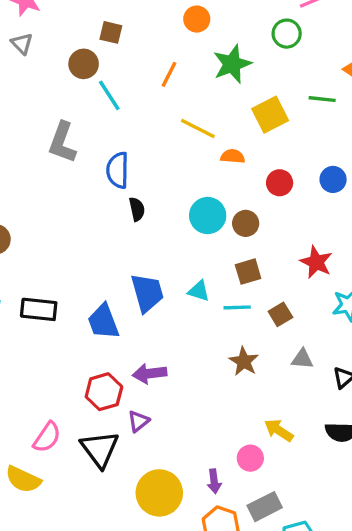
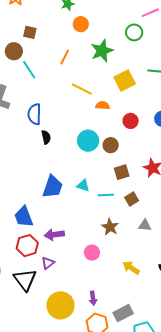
brown square: (248, 272) -> (122, 172), moved
blue trapezoid: (147, 293) -> (53, 187), turned 35
blue trapezoid: (103, 322) -> (24, 217), moved
pink circle: (250, 458) -> (92, 253), moved

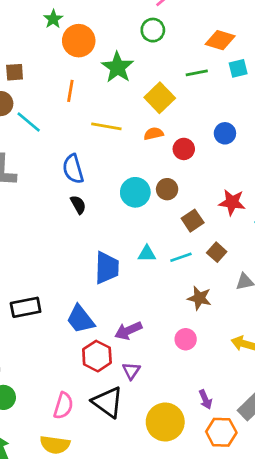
orange circle: (81, 24) -> (79, 41), size x1.5
orange semicircle: (103, 105) -> (154, 134), moved
blue semicircle: (34, 114) -> (73, 169), moved

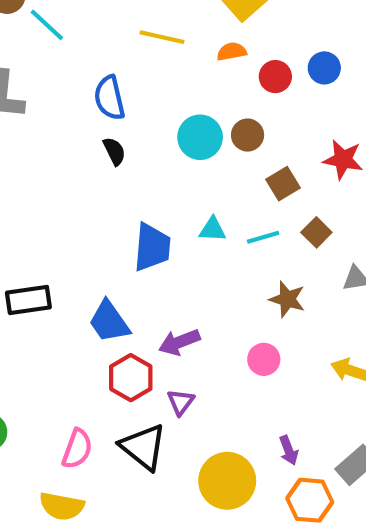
blue circle: (225, 133) -> (324, 68), moved

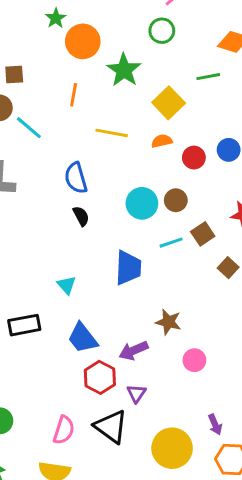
cyan triangle: (213, 229) -> (67, 285), moved, turned 48
cyan line: (263, 237) -> (171, 243), moved
blue trapezoid: (152, 247) -> (128, 268), moved
brown star: (287, 299) -> (168, 322), moved

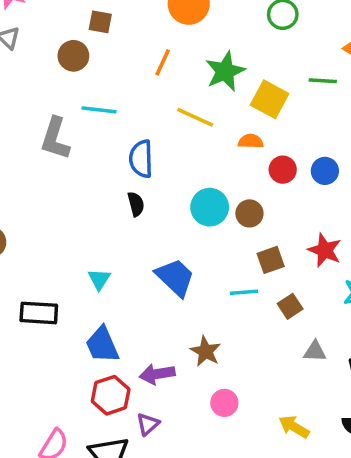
green star: (124, 70) -> (225, 71), moved
yellow square: (169, 103) -> (270, 99), turned -32
cyan line: (29, 128) -> (99, 110), moved, turned -48
cyan line: (171, 243) -> (244, 292), moved
blue trapezoid: (128, 268) -> (175, 277), turned -63

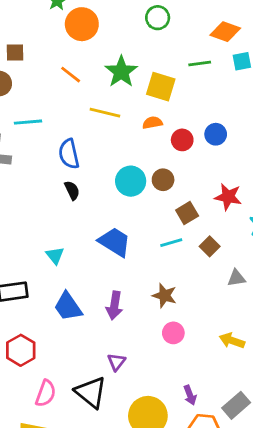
orange line: (163, 62) -> (71, 75), turned -65
brown star: (206, 351) -> (164, 296), moved
purple arrow: (157, 374) -> (114, 305), moved, turned -60
red hexagon: (111, 395) -> (21, 350), moved

